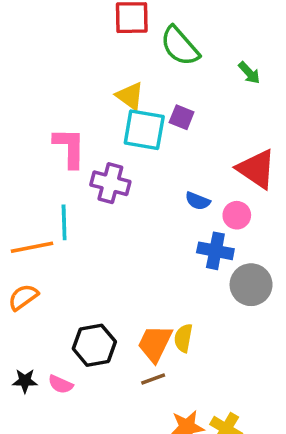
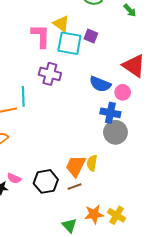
pink L-shape: (69, 148) -> (41, 36), moved
blue semicircle: (198, 201) -> (100, 84), size x1.5
gray circle: (251, 285) -> (115, 132), moved
black hexagon: (94, 345) -> (46, 181), moved
pink semicircle: (61, 384) -> (14, 178), moved

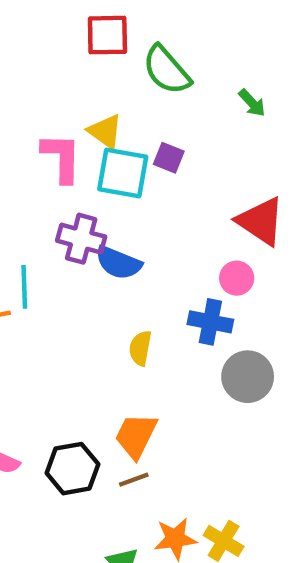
blue semicircle: (100, 84) -> (118, 263), moved
gray circle: (115, 132) -> (248, 377), moved
yellow semicircle: (92, 163) -> (140, 348), moved

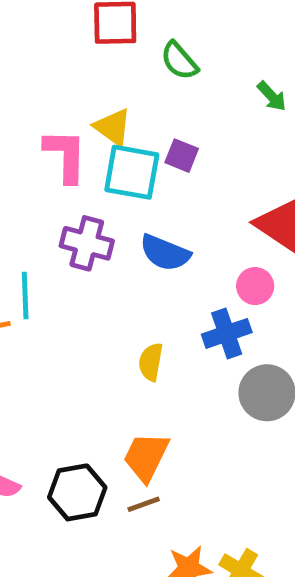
green semicircle: (167, 70) -> (179, 61), size x0.7
blue semicircle: (118, 263) -> (165, 253), moved
blue cross: (210, 322) -> (227, 333), turned -30

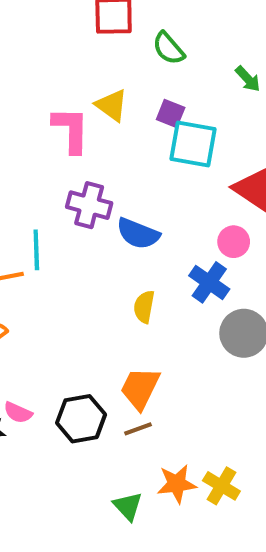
purple square: (182, 156) -> (171, 114), moved
cyan square: (132, 172) -> (193, 144), moved
blue semicircle: (165, 253) -> (138, 234), moved
blue cross: (227, 333) -> (209, 282), turned -36

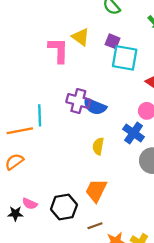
purple cross: (89, 205) -> (78, 101), moved
brown line: (138, 429) -> (95, 226), moved

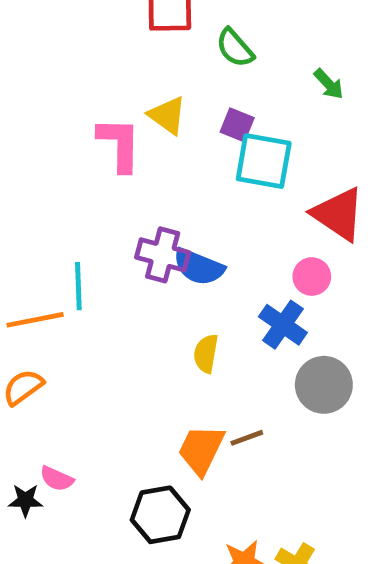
black hexagon: (64, 207) -> (160, 515), moved
brown line: (95, 226) -> (247, 438), moved

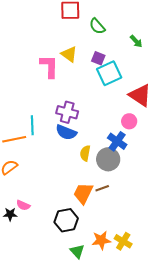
cyan square: (264, 161) -> (109, 73), turned -35
blue semicircle: (199, 267) -> (66, 132), moved
gray circle: (324, 385) -> (108, 159), moved

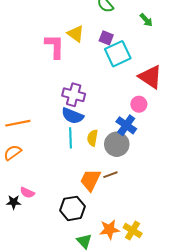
cyan line: (32, 125) -> (70, 138), moved

